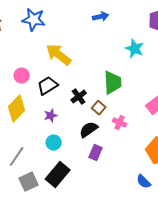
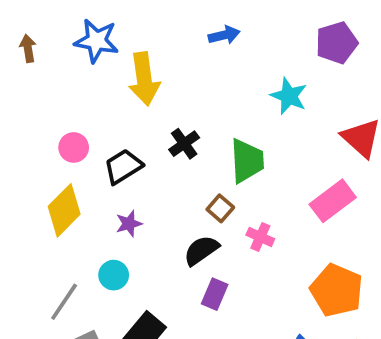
yellow arrow: (59, 55) -> (144, 79), moved, turned -136
black cross: (79, 97) -> (184, 144), moved
cyan circle: (54, 143) -> (114, 275), moved

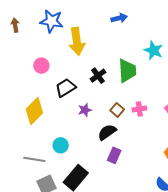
pink circle: (74, 147) -> (41, 66), moved
green trapezoid: (247, 161) -> (127, 71), moved
purple star: (129, 224) -> (85, 110), moved
pink cross: (260, 237) -> (139, 109), moved, turned -32
gray line: (64, 302) -> (34, 159), turned 65

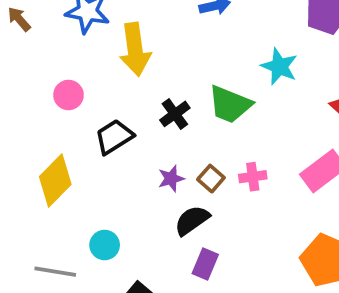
brown arrow: (15, 25) -> (19, 19), turned -32
green trapezoid: (127, 71) -> (230, 104), turned 115
purple star: (85, 110) -> (171, 179), moved

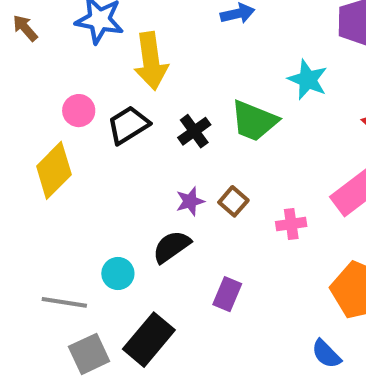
black trapezoid: (114, 137) -> (128, 125), moved
pink cross: (253, 177) -> (291, 224), moved
yellow diamond: (55, 180) -> (54, 170), moved
black semicircle: (192, 220) -> (172, 247), moved

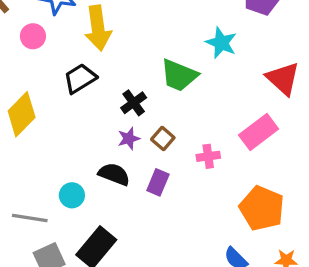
pink circle: (79, 111) -> (33, 36), moved
black cross: (194, 131) -> (134, 103), moved
black semicircle: (172, 247) -> (114, 174), turned 56
purple rectangle: (227, 294) -> (158, 182), moved

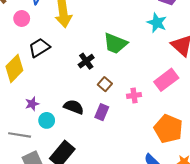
cyan star: (221, 43) -> (157, 23), moved
black trapezoid: (80, 78) -> (39, 48), moved
purple star: (129, 138) -> (32, 104), moved

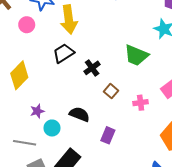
green trapezoid: (115, 43) -> (136, 55), moved
black trapezoid: (39, 48) -> (64, 53), moved
purple rectangle: (102, 112) -> (108, 135), moved

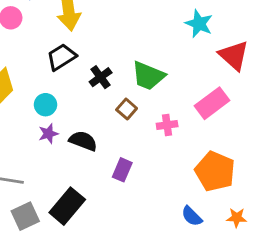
green trapezoid: (136, 55) -> (148, 76), moved
purple star: (37, 111) -> (48, 134), moved
cyan circle: (52, 128) -> (45, 105), moved

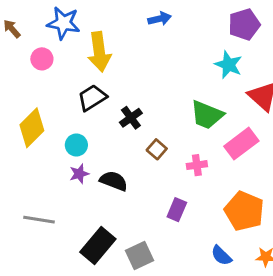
green trapezoid: (148, 76) -> (207, 115), moved
purple rectangle: (122, 170) -> (177, 210), moved
gray square: (25, 216) -> (139, 255), moved

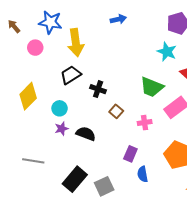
black cross: (131, 118) -> (98, 89), turned -35
blue semicircle: (221, 255) -> (143, 174), moved, turned 35

